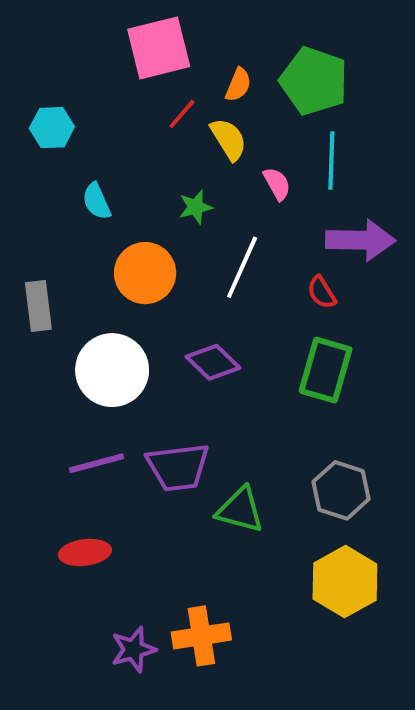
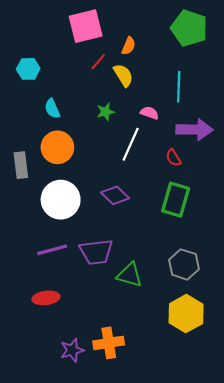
green pentagon: (314, 81) -> (189, 28), moved
pink semicircle: (277, 184) -> (149, 113), moved, turned -42
orange circle: (145, 273) -> (57, 147), moved

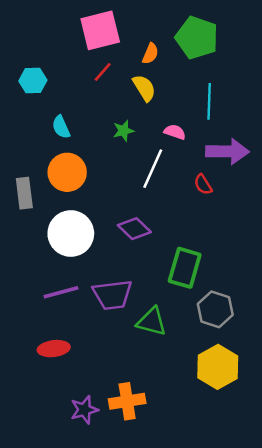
green pentagon: (189, 28) -> (197, 38), moved
red line: (98, 62) -> (103, 72), moved
green rectangle: (176, 200) -> (185, 268), moved

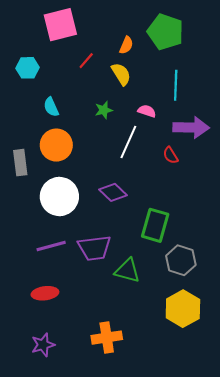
pink square: (100, 30) -> (60, 25), moved
purple star: (84, 410) -> (43, 345), moved

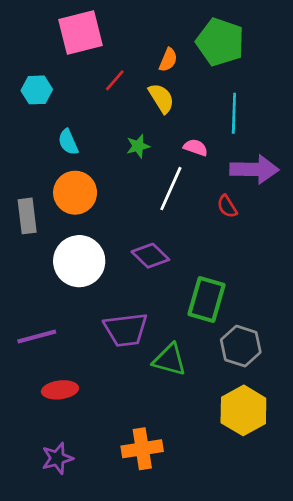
purple line: (51, 246) -> (37, 336), moved

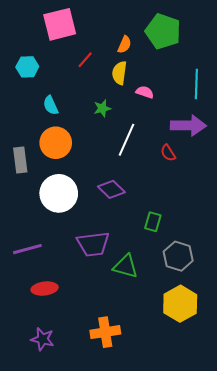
yellow semicircle: (161, 98) -> (119, 73), turned -140
cyan line: (234, 113) -> (196, 84), moved
pink semicircle: (196, 147) -> (145, 92), moved
green rectangle: (207, 299) -> (153, 222), size x0.6
purple star: (57, 458) -> (43, 339), turned 30

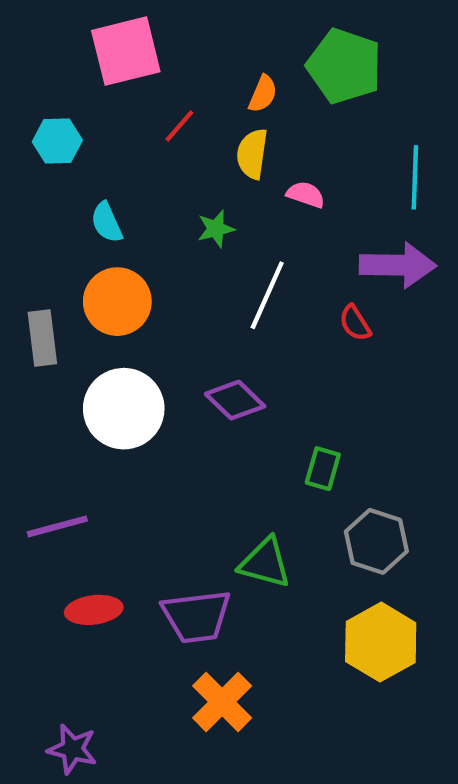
purple trapezoid: (93, 244) -> (197, 616), moved
orange cross: (105, 332) -> (222, 702), turned -36
purple star: (43, 339) -> (72, 749), moved

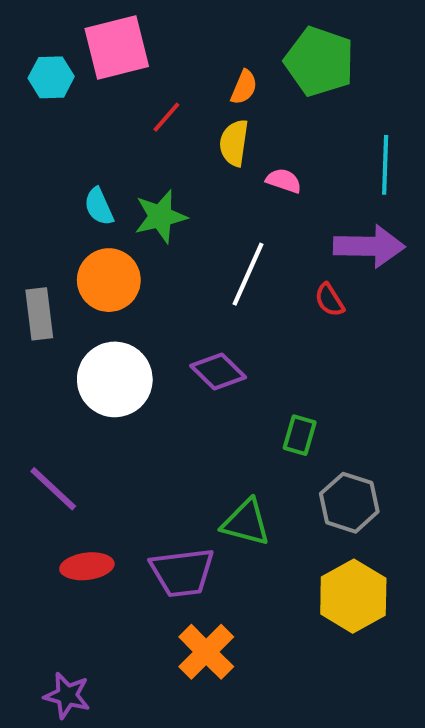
cyan hexagon: (57, 141) -> (51, 77), moved
green star: (216, 229) -> (160, 216), moved, size x1.5
purple line: (57, 526) -> (53, 489), turned 58

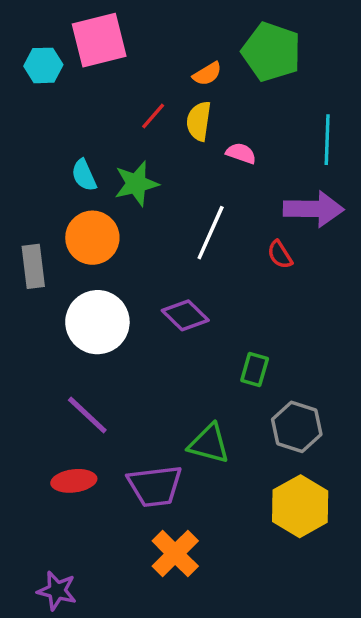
orange semicircle: (244, 87) -> (207, 74), turned 36
red line: (166, 117) -> (153, 116), moved
purple line: (53, 489) -> (87, 415), moved

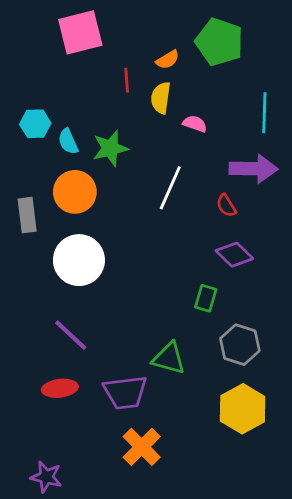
cyan hexagon: (43, 65) -> (35, 124), moved
red line: (153, 116) -> (127, 80), moved, turned -45
purple diamond: (185, 315) -> (234, 255), moved

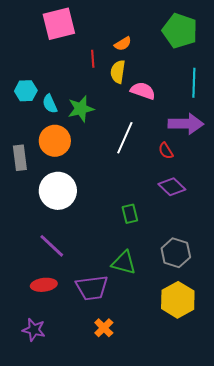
green pentagon: (219, 42) -> (180, 31), moved
pink semicircle: (195, 124) -> (143, 91), size x1.4
green rectangle: (206, 298) -> (130, 214), moved, turned -30
orange cross: (142, 447) -> (104, 328), size x0.7
purple star: (46, 477) -> (34, 330), moved

